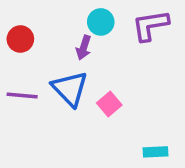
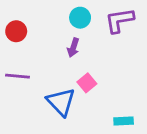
purple arrow: (84, 48) -> (73, 48), moved
blue triangle: (70, 89) -> (61, 102), moved

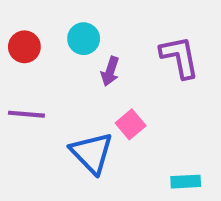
cyan circle: (80, 18) -> (84, 39), moved
purple L-shape: (119, 20) -> (180, 57), moved, turned 88

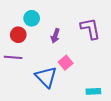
cyan circle: (84, 39) -> (32, 18), moved
red circle: (24, 47) -> (18, 35), moved

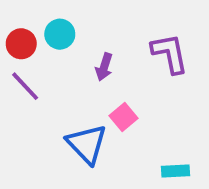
red circle: (18, 35) -> (21, 44), moved
purple line: (13, 57) -> (25, 86), moved, turned 42

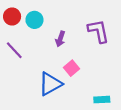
red circle: (21, 44) -> (12, 17), moved
blue triangle: (87, 144) -> (50, 84), turned 45

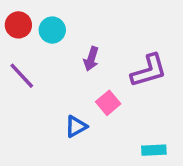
purple L-shape: (98, 31) -> (149, 71), moved, turned 85
blue triangle: (50, 84) -> (76, 127), size x0.6

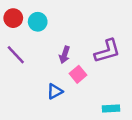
purple arrow: (91, 59) -> (65, 55), moved

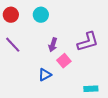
cyan circle: (38, 22) -> (41, 15), moved

